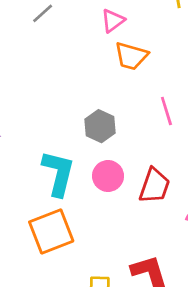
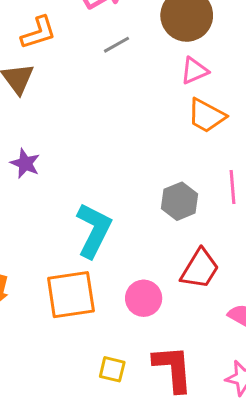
gray hexagon: (100, 126) -> (180, 201), moved
pink circle: (108, 176) -> (144, 298), moved

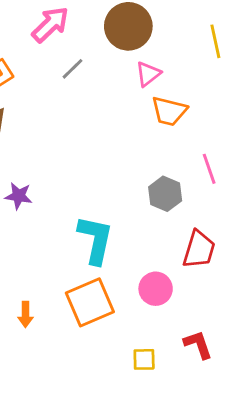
red L-shape: (173, 368) -> (198, 345), size x0.7

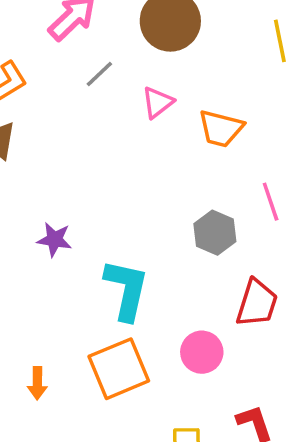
pink triangle: (148, 74) -> (158, 102), moved
purple star: (19, 196) -> (54, 239), moved

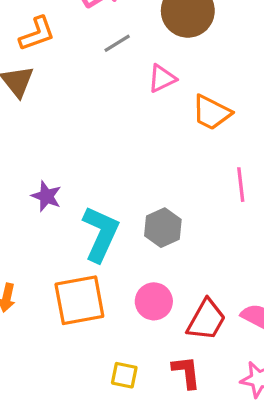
gray hexagon: (215, 233) -> (163, 228), moved
purple star: (54, 239) -> (46, 196), moved
red trapezoid: (257, 303) -> (206, 320), moved

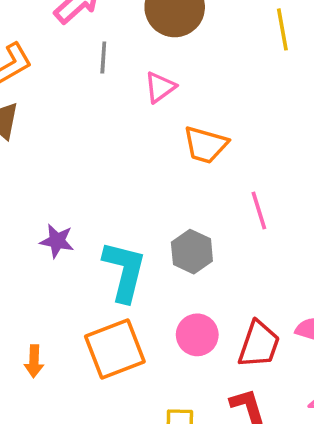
gray line: (117, 43) -> (103, 58), turned -44
orange trapezoid: (212, 113) -> (205, 145), moved
pink line: (241, 185) -> (259, 210), moved

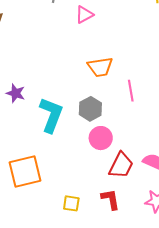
orange trapezoid: (205, 145) -> (100, 67), moved, turned -32
pink circle: (197, 335) -> (101, 138), moved
orange square: (115, 349) -> (25, 171), moved

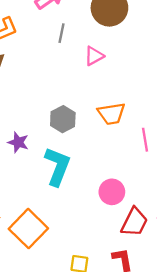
gray hexagon: (90, 109) -> (63, 119), moved
orange square: (25, 171) -> (28, 229), turned -32

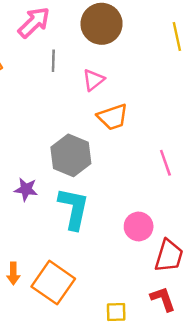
orange trapezoid: (111, 114) -> (113, 117), moved
gray hexagon: (63, 119) -> (71, 155), size x1.4

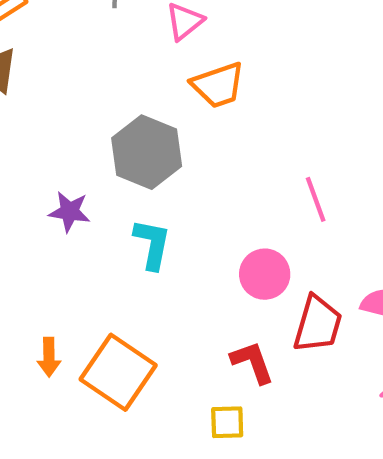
pink line: (165, 163) -> (316, 199), moved
cyan L-shape: (74, 209) -> (152, 244), size x0.7
red L-shape: (163, 299) -> (252, 362), moved

